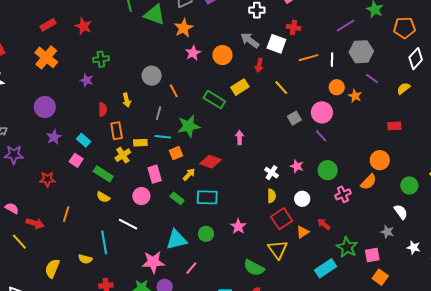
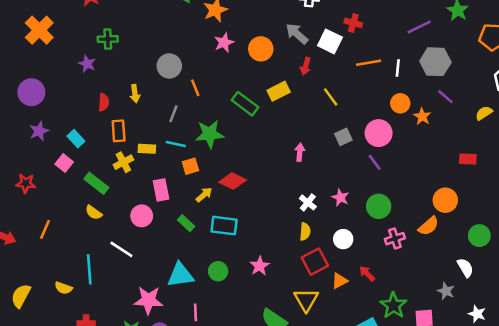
pink arrow: (240, 138) -> (300, 152), moved
pink line: (191, 268) -> (196, 312), turned -48

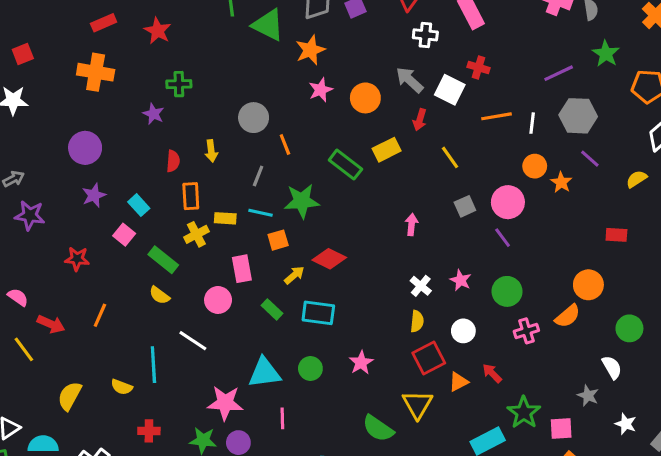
orange cross: (39, 30) -> (96, 72), turned -36

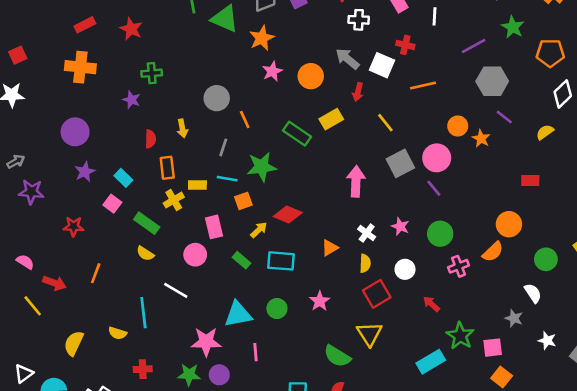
white line: (532, 123) -> (434, 16), moved
gray square: (465, 206) -> (400, 163), size x1.5
pink arrow: (412, 224) -> (356, 181), size x1.6
orange triangle: (458, 382) -> (330, 248), moved

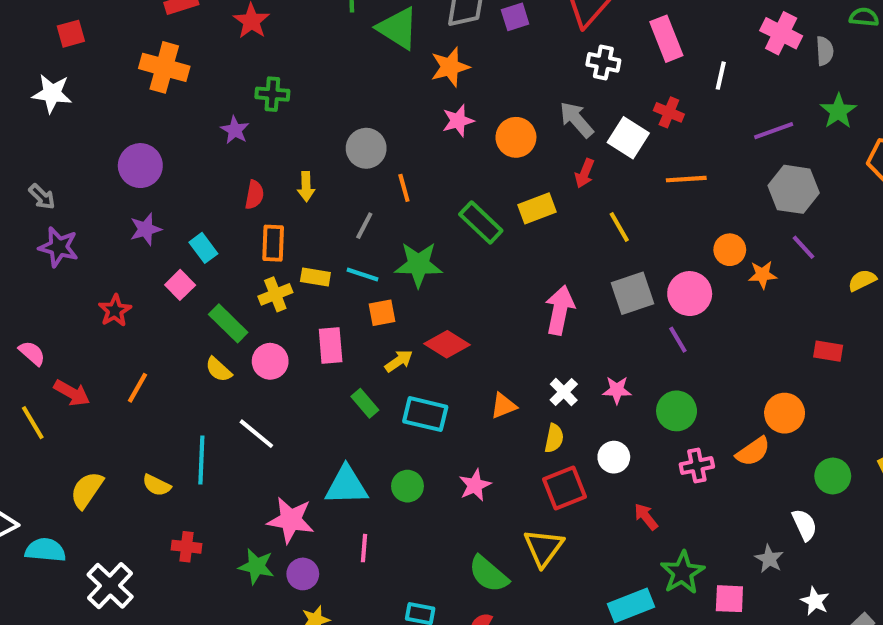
orange star: (481, 139) -> (763, 275), turned 30
gray arrow: (16, 162) -> (42, 197), turned 66
red star: (74, 226) -> (115, 311), turned 30
pink star: (400, 226) -> (617, 390), turned -30
pink circle: (195, 255) -> (270, 361), moved

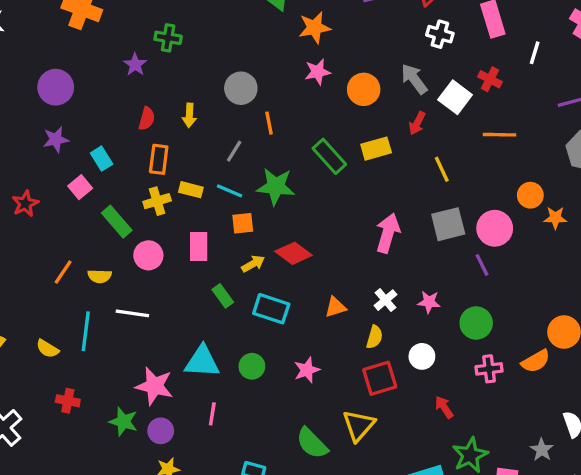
yellow semicircle: (218, 370) -> (100, 276), moved, turned -45
orange line: (138, 388) -> (63, 272), moved
white line: (256, 434) -> (132, 313), turned -36

